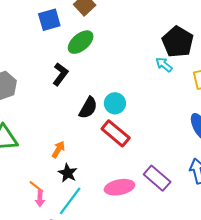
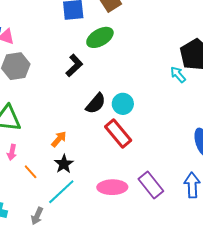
pink arrow: (40, 199) -> (12, 152), moved

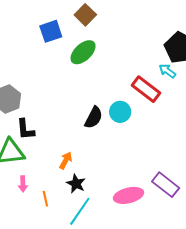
black L-shape: (74, 65) -> (25, 129), moved, turned 140
red rectangle: (118, 133) -> (146, 89), moved
orange line: (31, 172) -> (45, 199), turned 42

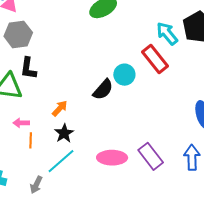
cyan arrow: (167, 71) -> (167, 33), moved, size x1.4
black semicircle: (94, 118) -> (103, 90), moved
pink arrow: (23, 184) -> (21, 123), moved, turned 77

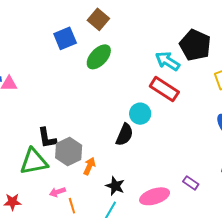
gray hexagon: (18, 34) -> (69, 151), moved
black star: (64, 133) -> (115, 186), moved
purple rectangle: (151, 156) -> (191, 183), size x0.6

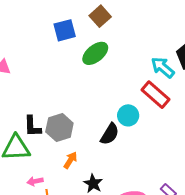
gray hexagon: (69, 151) -> (59, 127), moved

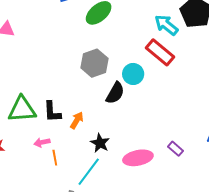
black L-shape: (32, 126) -> (52, 112), moved
gray hexagon: (59, 127) -> (94, 63), moved

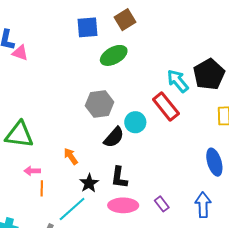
black L-shape: (52, 112) -> (119, 177), moved
orange arrow: (77, 120) -> (71, 156), turned -78

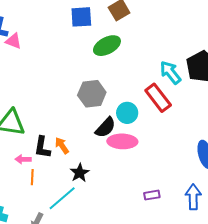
black L-shape: (119, 177) -> (42, 147), moved
purple rectangle: (162, 204) -> (152, 195), turned -63
pink ellipse: (123, 205) -> (122, 141), moved

